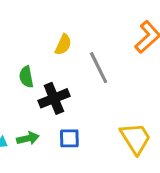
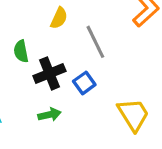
green arrow: (28, 138) -> (49, 115), moved
blue square: (69, 138) -> (84, 83), moved, turned -35

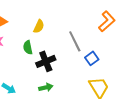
yellow semicircle: (59, 18) -> (39, 26), moved
blue square: (84, 83) -> (92, 58), moved

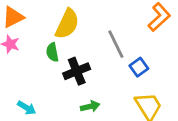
yellow semicircle: (39, 26) -> (67, 24), size x1.6
green arrow: (46, 87) -> (90, 106), moved

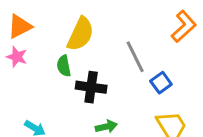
black cross: (77, 71) -> (91, 87), turned 30

